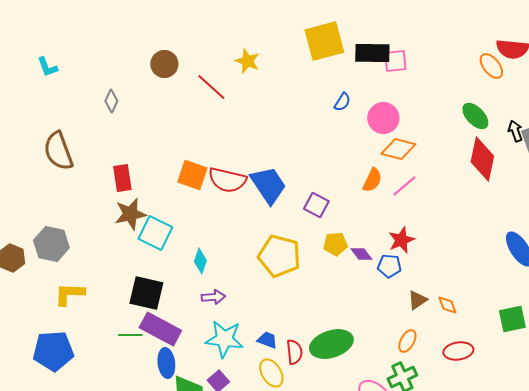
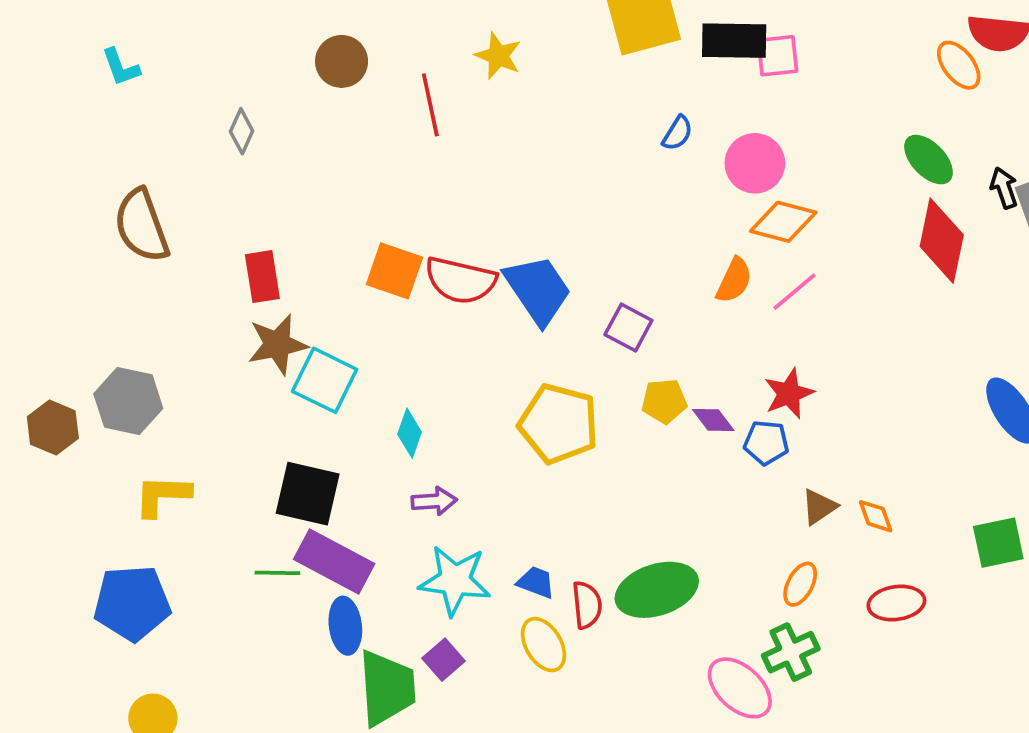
red line: (211, 87) -> (430, 105), turned 36

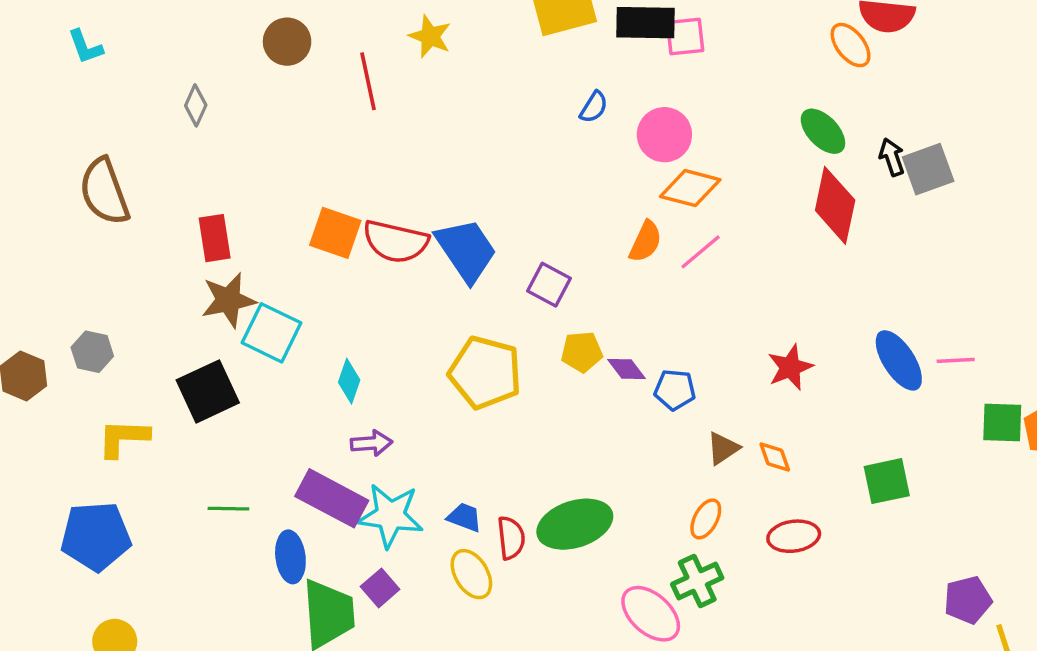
red star: (789, 394) -> (790, 367), moved
gray hexagon: (128, 401) -> (92, 352), size x0.7
black square: (308, 494) -> (208, 391), moved, turned -38
purple rectangle: (334, 562) -> (332, 498), moved

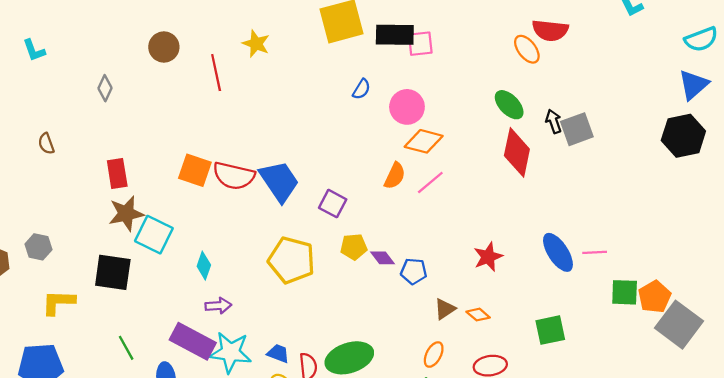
brown semicircle: (104, 192) -> (46, 144), size x0.5
black square: (208, 391) -> (113, 272), turned 33
orange diamond: (775, 457) -> (478, 315), turned -30
green line: (228, 509) -> (126, 348), turned 60

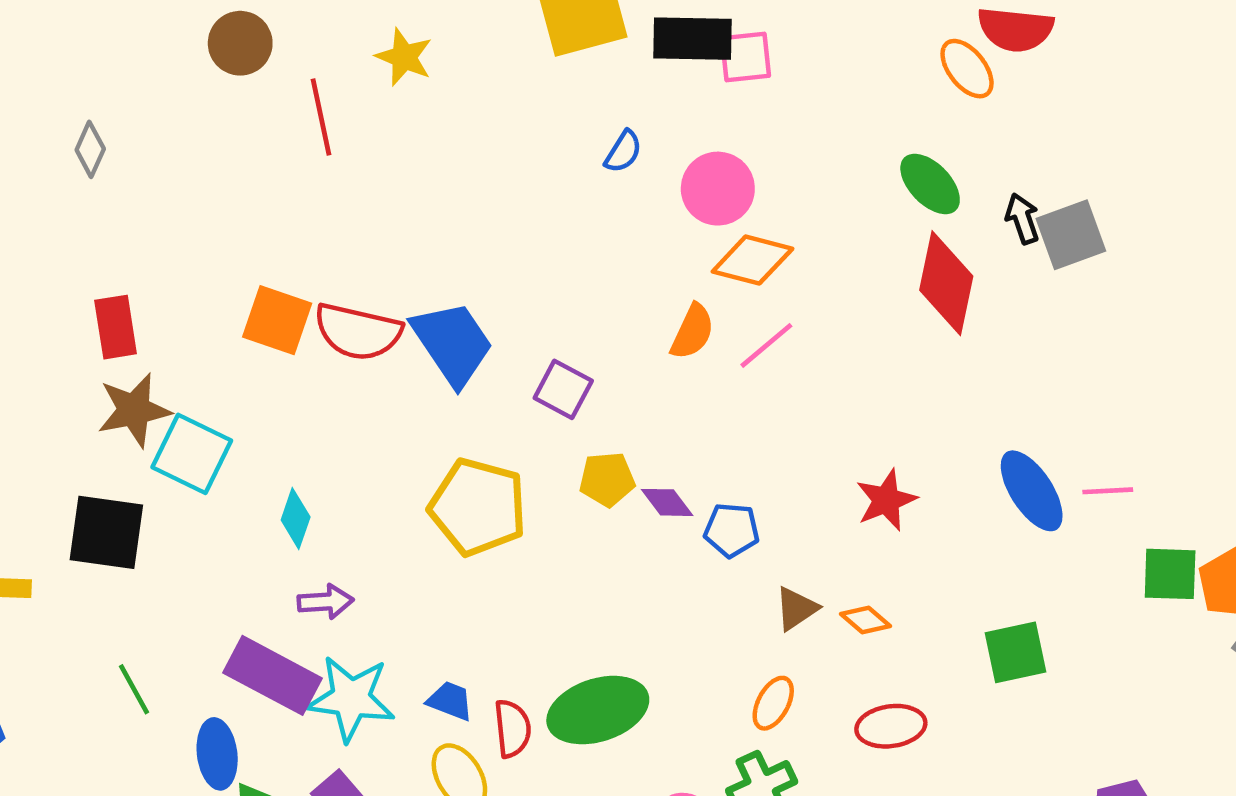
brown circle: (164, 47) -> (240, 43), moved

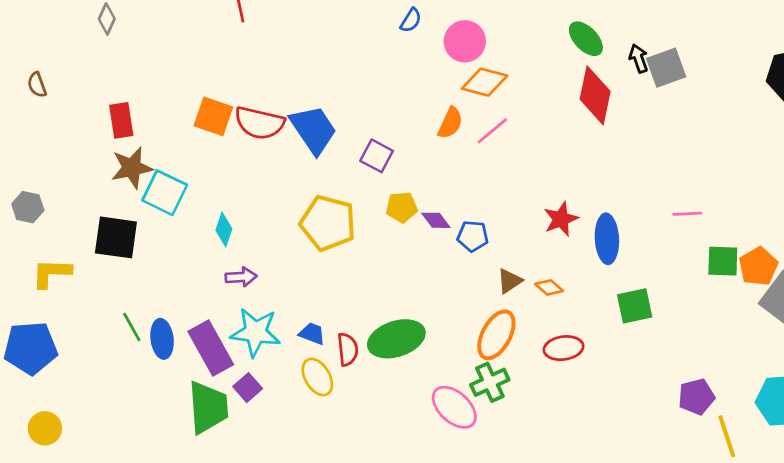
blue ellipse: (1032, 491) -> (607, 239), moved, turned 30
purple rectangle: (272, 675) -> (211, 348), moved, turned 33
orange ellipse: (773, 703) -> (496, 335), size x1.6
blue ellipse: (217, 754) -> (162, 339), moved

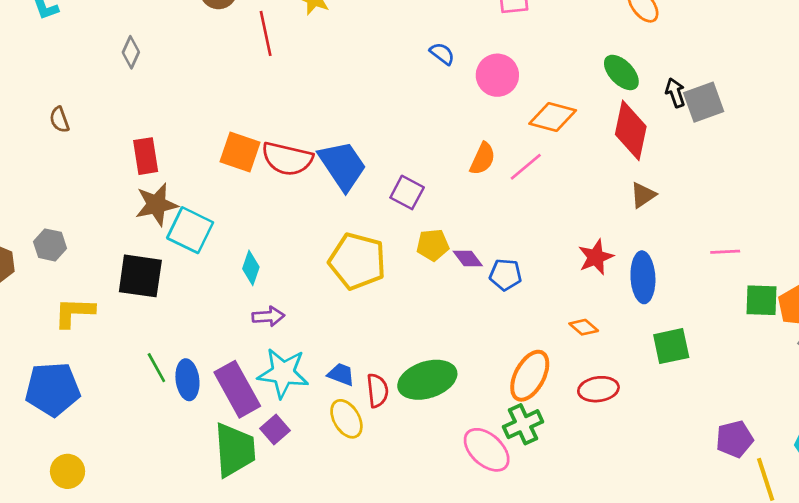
blue semicircle: (411, 20) -> (442, 54), turned -85
orange diamond: (485, 82) -> (553, 117), moved
brown triangle: (510, 281) -> (643, 195), moved

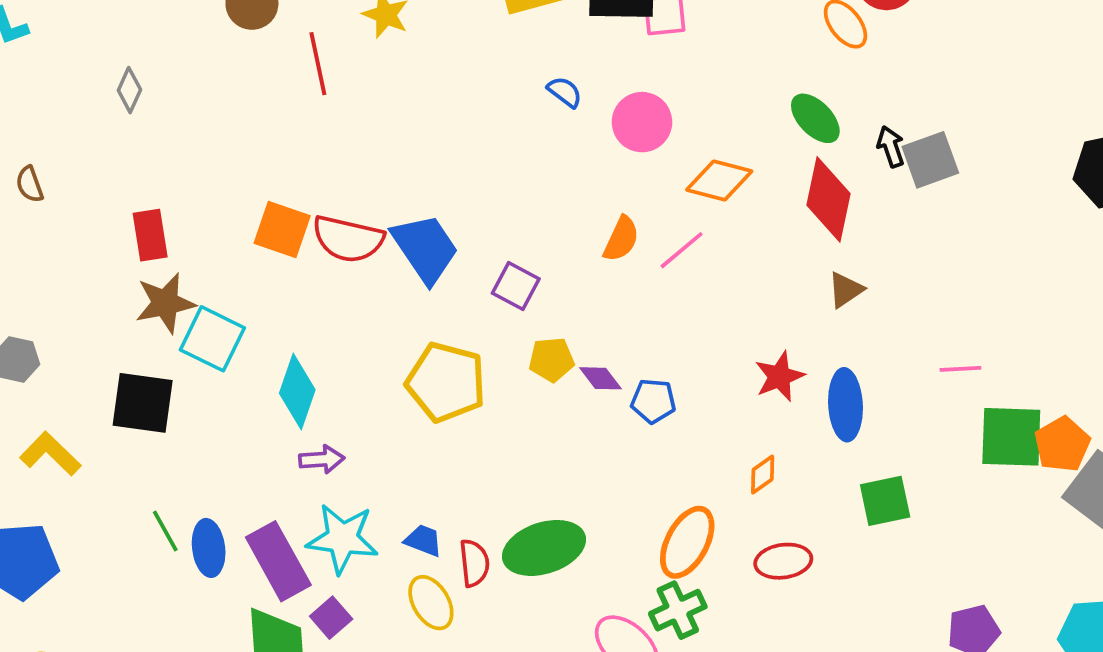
cyan diamond: (251, 268) -> (297, 392), size x1.5
green square: (762, 300) -> (1011, 437), size x1.4
yellow L-shape: (74, 312) -> (50, 454), turned 42
orange diamond: (584, 327) -> (763, 474), turned -76

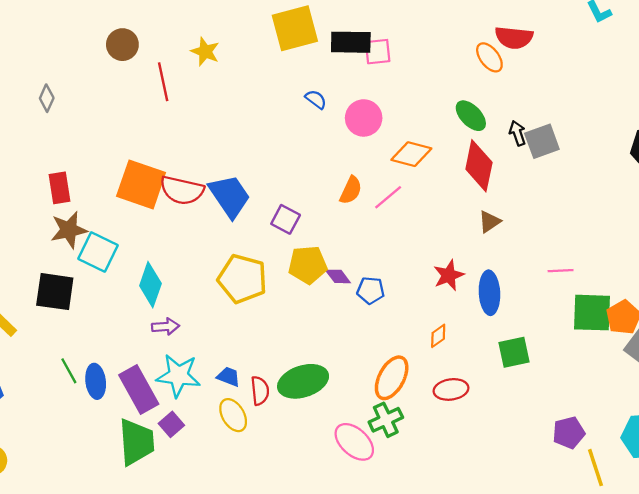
orange square: (282, 230) -> (141, 184), size x1.4
yellow pentagon: (552, 360) -> (308, 265), size x1.4

